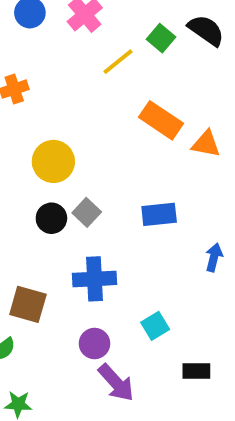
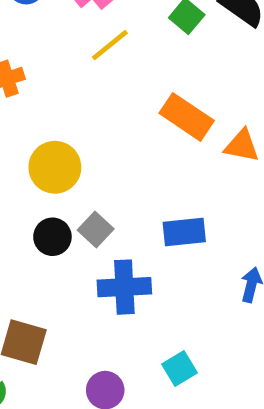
yellow line: (118, 62) -> (110, 45), moved
blue cross: (94, 279) -> (124, 287), moved

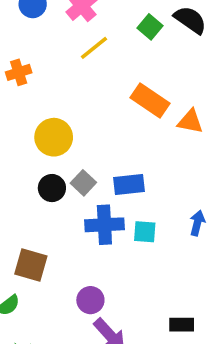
blue rectangle: (184, 232) -> (129, 185), moved
cyan square: (179, 369) -> (145, 232), moved, turned 35

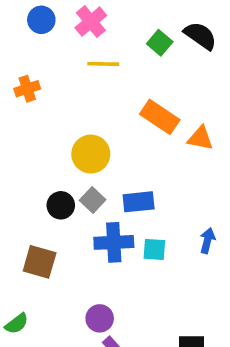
yellow line: (94, 48) -> (103, 64), turned 40
yellow circle: (54, 137) -> (91, 154), moved
brown square: (31, 265) -> (40, 262), moved

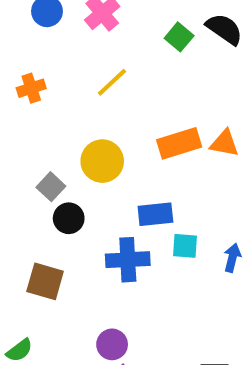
yellow line: (103, 64) -> (112, 82), moved, turned -44
orange rectangle: (160, 117) -> (179, 143), moved, turned -51
gray square: (93, 200) -> (51, 187), moved
cyan square: (154, 249) -> (185, 246), moved

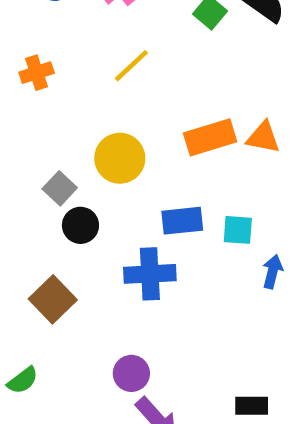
cyan square: (185, 246) -> (238, 230), moved
brown square: (45, 281) -> (53, 299), turned 30

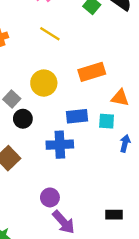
yellow line: (131, 66) -> (50, 34), turned 75
orange triangle: (263, 137) -> (120, 98), moved

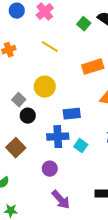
orange rectangle: (92, 72) -> (93, 67), moved
cyan square: (107, 121) -> (81, 146), moved, turned 32
purple circle: (50, 197) -> (50, 169), moved

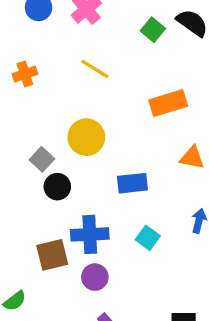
blue cross: (58, 137) -> (90, 234), moved
brown square: (16, 148) -> (52, 255), moved, turned 30

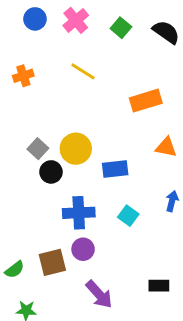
green square: (153, 30) -> (121, 28), moved
yellow circle: (86, 137) -> (76, 149), moved
brown square: (52, 255) -> (52, 262), moved

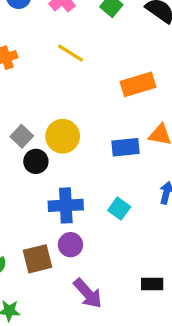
blue rectangle: (115, 169) -> (125, 147), moved

